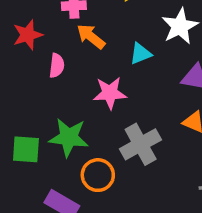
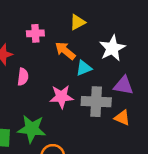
orange arrow: (91, 36) -> (65, 51), moved
gray cross: (141, 144) -> (96, 102), moved, turned 32

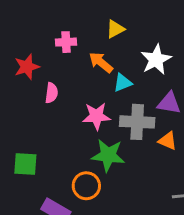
green star: (32, 129) -> (108, 155), moved

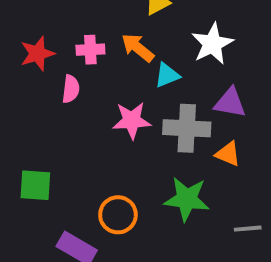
pink cross: (66, 42) -> (90, 50), moved
green star: (108, 155) -> (187, 199), moved

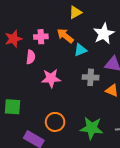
pink star: (132, 120) -> (51, 78), moved
gray cross: (187, 128) -> (91, 77), size x0.7
green star: (187, 199) -> (92, 128), moved

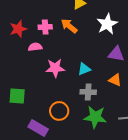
cyan triangle: (80, 50) -> (84, 69), moved
pink semicircle: (31, 57) -> (35, 47), turned -104
gray cross: (91, 77) -> (88, 92), moved

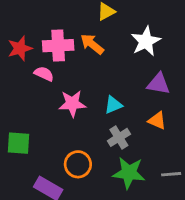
pink cross: (45, 27) -> (58, 46), size x1.5
pink semicircle: (35, 47) -> (44, 74), turned 32
gray cross: (88, 92) -> (119, 137), turned -35

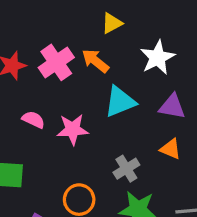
pink cross: (58, 46) -> (56, 62), turned -32
pink semicircle: (44, 74) -> (33, 120), moved
cyan triangle: (113, 105) -> (120, 102), moved, size x1.5

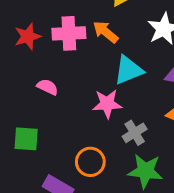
pink cross: (56, 62) -> (69, 33), turned 32
pink star: (73, 129) -> (107, 104), moved

